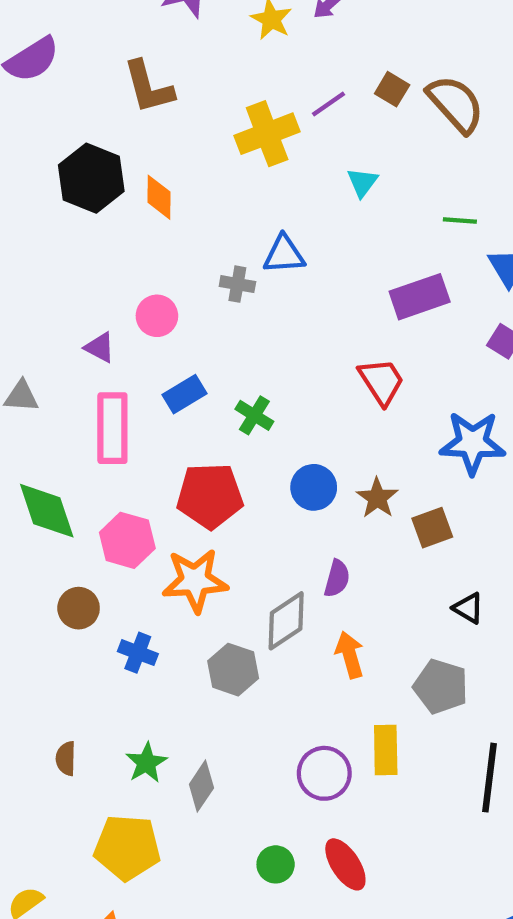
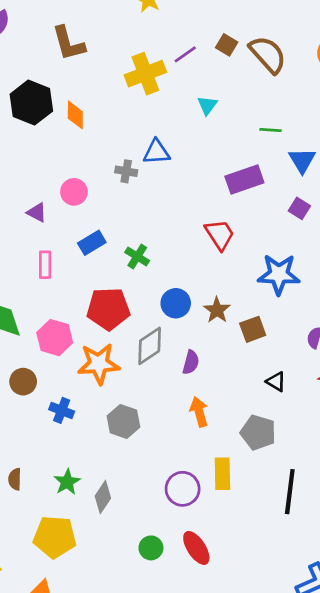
pink rectangle: (112, 428) -> (45, 265), size x0.6
gray diamond: (286, 621) -> (150, 346), moved

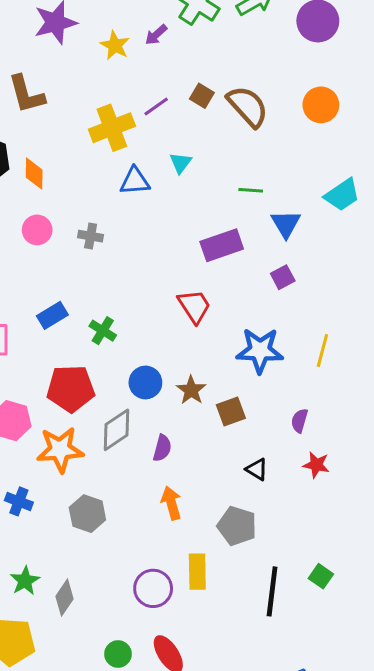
blue triangle: (156, 152) -> (135, 181), moved
pink circle: (74, 192) -> (37, 230), moved
purple square: (299, 208) -> (283, 277), turned 30

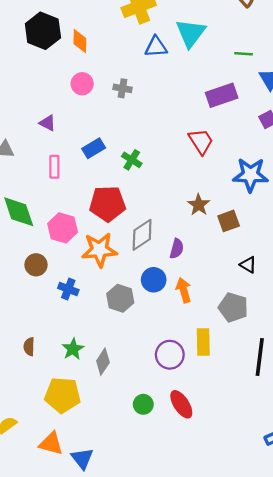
cyan triangle: (181, 163) -> (191, 33), size x1.8
blue circle: (145, 382) -> (154, 280), moved

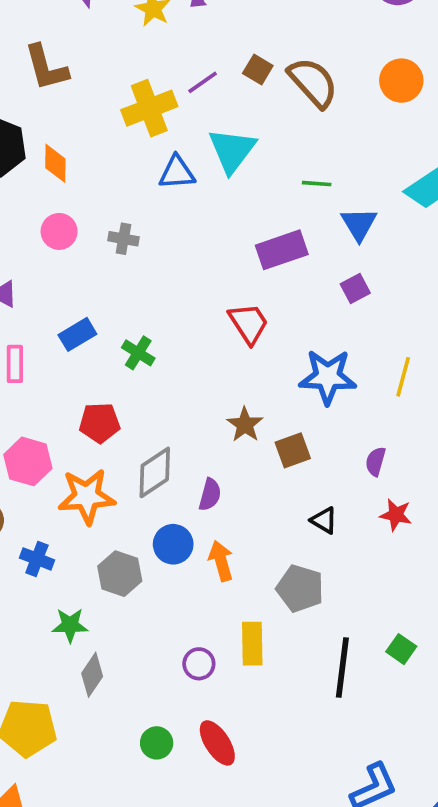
red pentagon: (108, 204) -> (100, 423), size x0.7
green star: (73, 349) -> (70, 625), moved, turned 30
purple circle: (170, 355) -> (199, 664), size x0.7

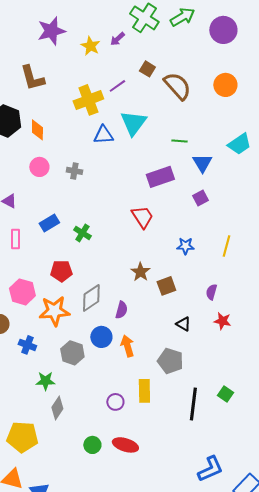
brown square: (258, 70) -> (147, 69), moved
blue star: (328, 377) -> (185, 246), size x0.6
red ellipse: (217, 743) -> (125, 445), turned -40

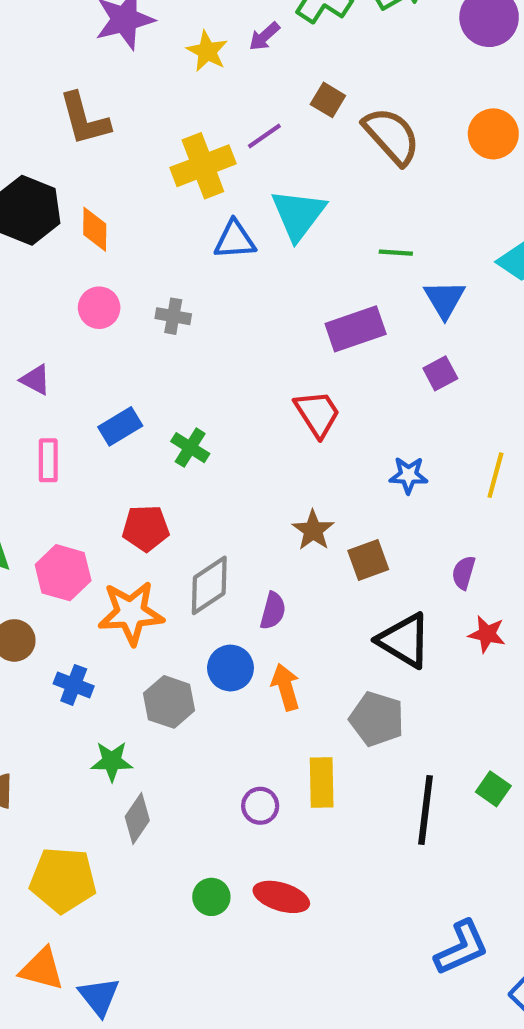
black triangle: (183, 324) -> (404, 640), size x1.8

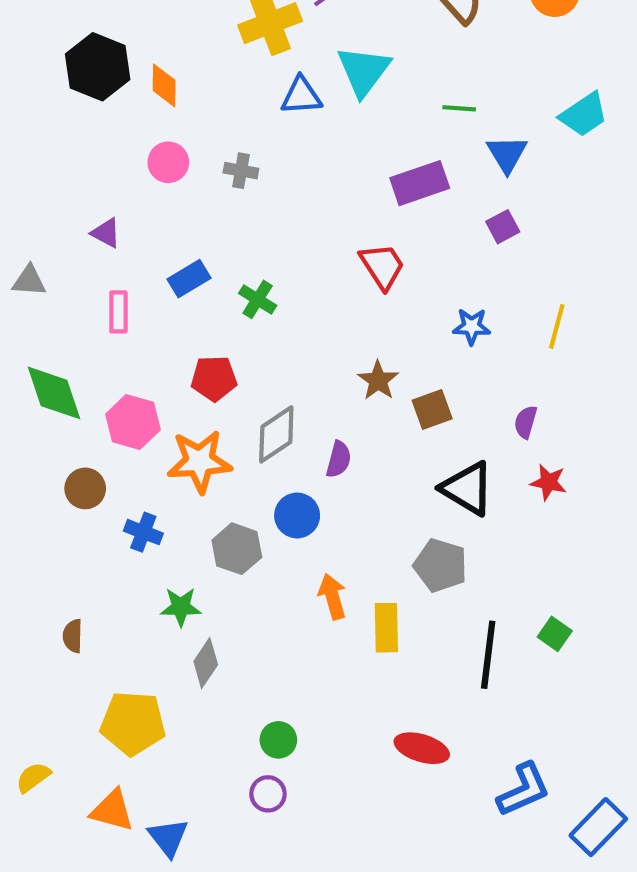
orange arrow: (286, 687) -> (332, 597), moved
purple circle: (260, 806) -> (268, 794), moved
red ellipse: (281, 897) -> (422, 748), moved

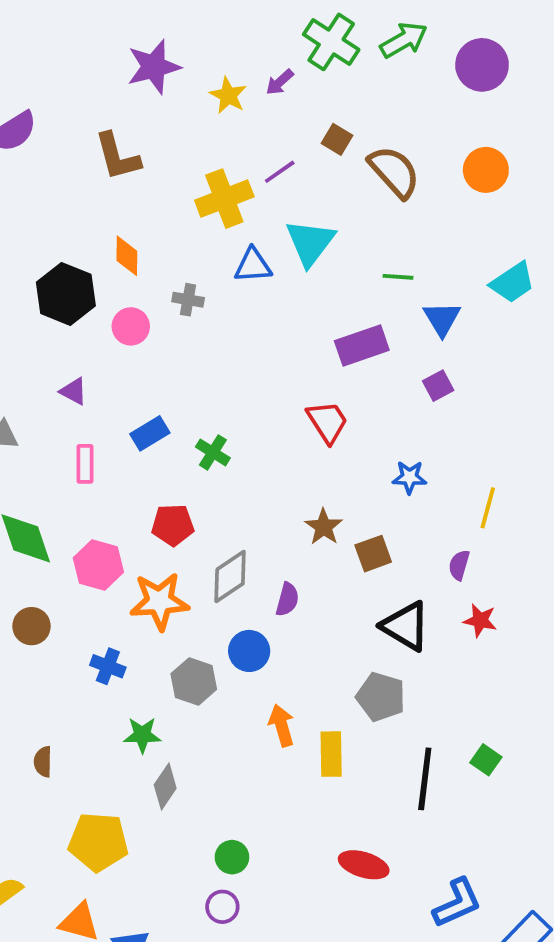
black hexagon: (98, 67) -> (66, 294), moved
gray cross: (241, 171) -> (188, 300), moved
yellow line: (557, 326) -> (488, 508), moved
brown circle: (85, 488) -> (32, 626), moved

